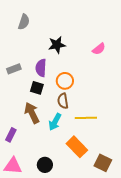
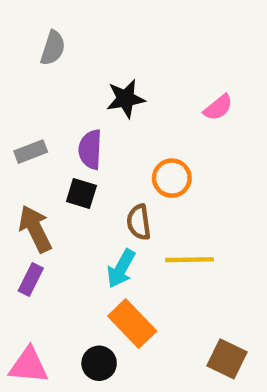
orange circle: (65, 81) -> (172, 178), moved
brown arrow: (32, 113) -> (35, 229), moved
purple rectangle: (11, 135) -> (31, 279), moved
orange rectangle: (77, 147) -> (132, 324), moved

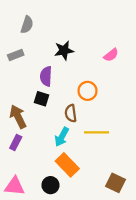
gray rectangle: (31, 152) -> (16, 55), moved

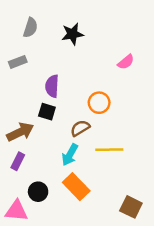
black star: (64, 50) -> (72, 34), moved
brown semicircle: (71, 113) -> (80, 128), turned 66
brown arrow: (18, 117) -> (20, 132), turned 90
black circle: (50, 185) -> (38, 192), moved

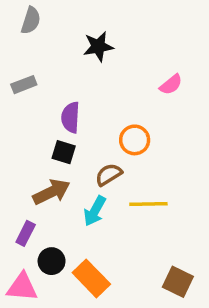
gray semicircle: (30, 28) -> (31, 20), moved
brown arrow: (20, 132) -> (52, 192), moved
purple rectangle: (18, 161) -> (26, 233), moved
orange rectangle: (76, 187) -> (91, 278), moved

